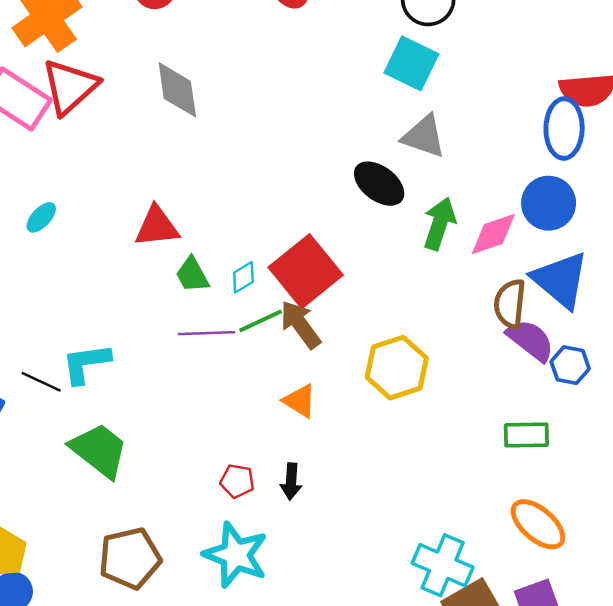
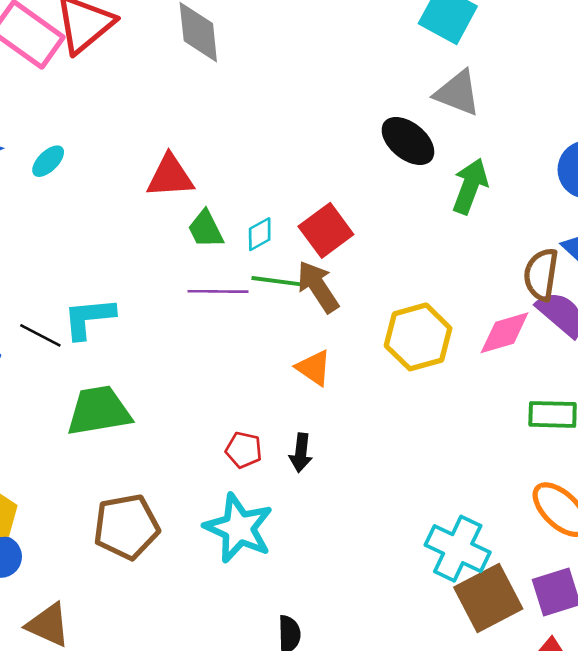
pink diamond: (493, 234) -> (505, 333), moved
red square: (306, 271) -> (326, 230), size x0.7
green line: (261, 321) -> (276, 281), turned 30
green trapezoid: (99, 450) -> (99, 411), turned -50

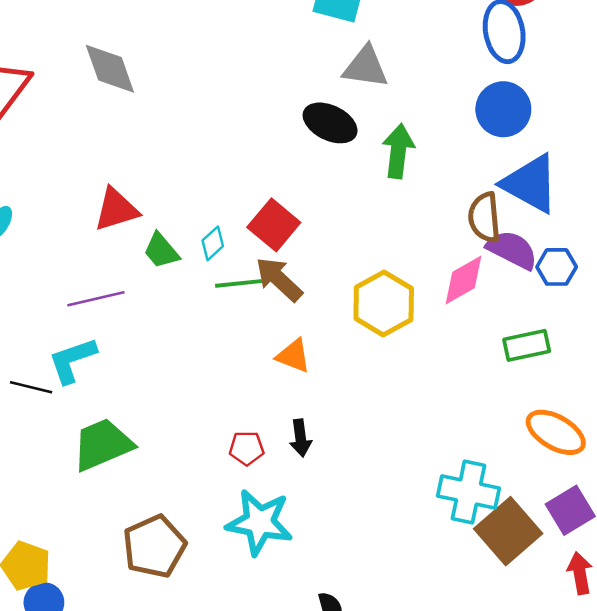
purple line: (218, 291) -> (96, 299), moved

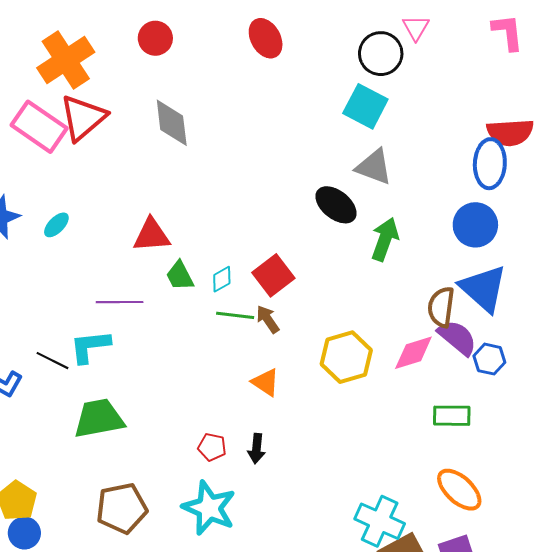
brown arrow: (279, 279) -> (268, 319), size x0.7

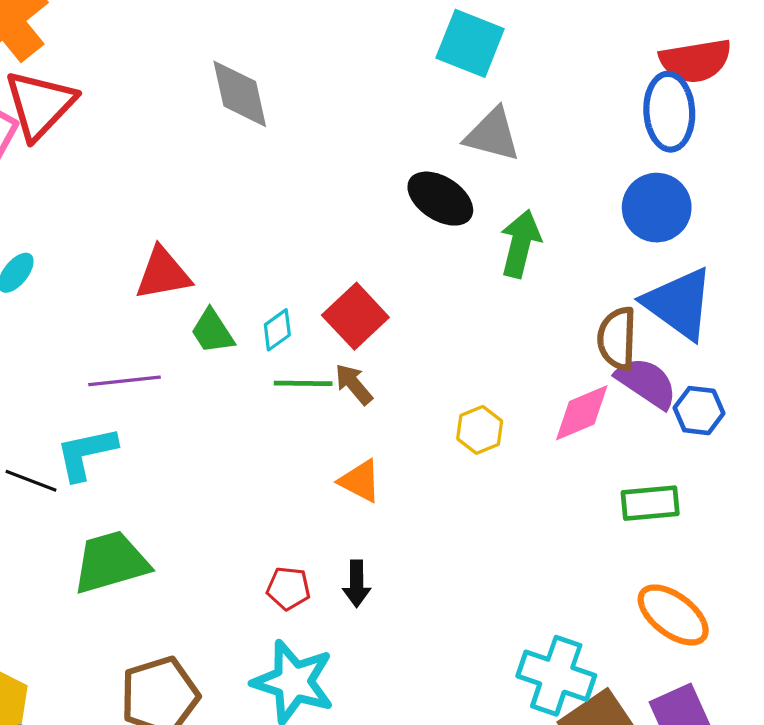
gray diamond: (172, 123) -> (240, 94), moved
yellow hexagon: (346, 357) -> (480, 430), size x0.6

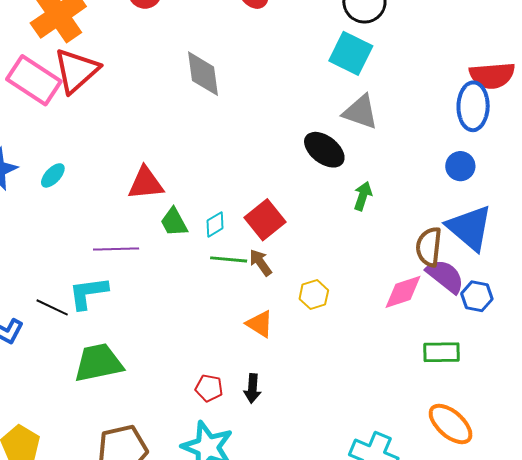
blue circle: (657, 208) -> (460, 166), size x0.7
green arrow: (520, 244) -> (363, 196), moved, size x0.7
yellow hexagon: (480, 430) -> (314, 295), moved

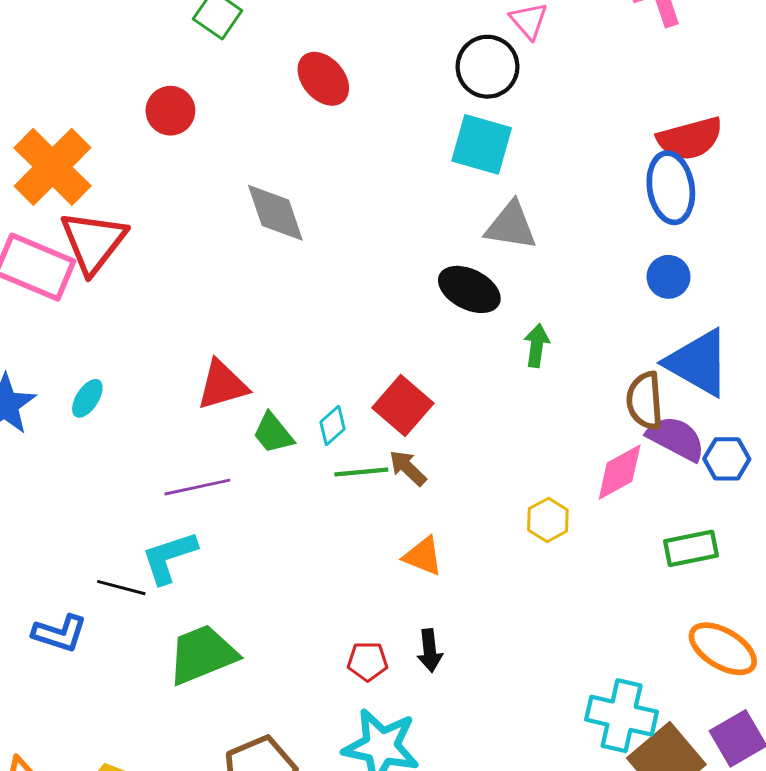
yellow hexagon: (314, 295) -> (548, 520), moved

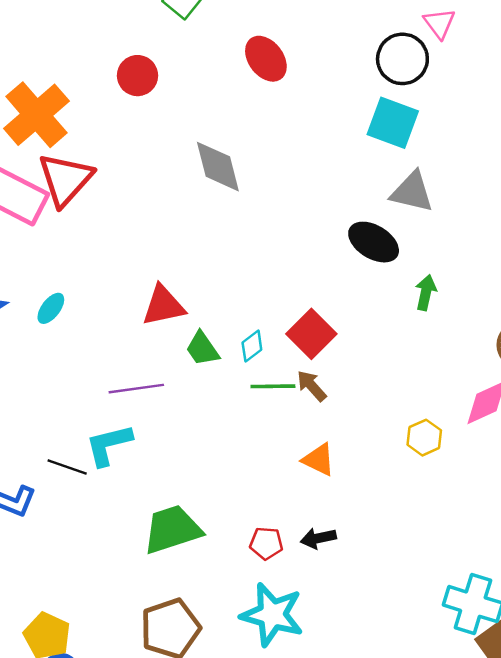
black arrow: (430, 651) -> (318, 538), turned 80
green trapezoid: (202, 655) -> (172, 529), moved

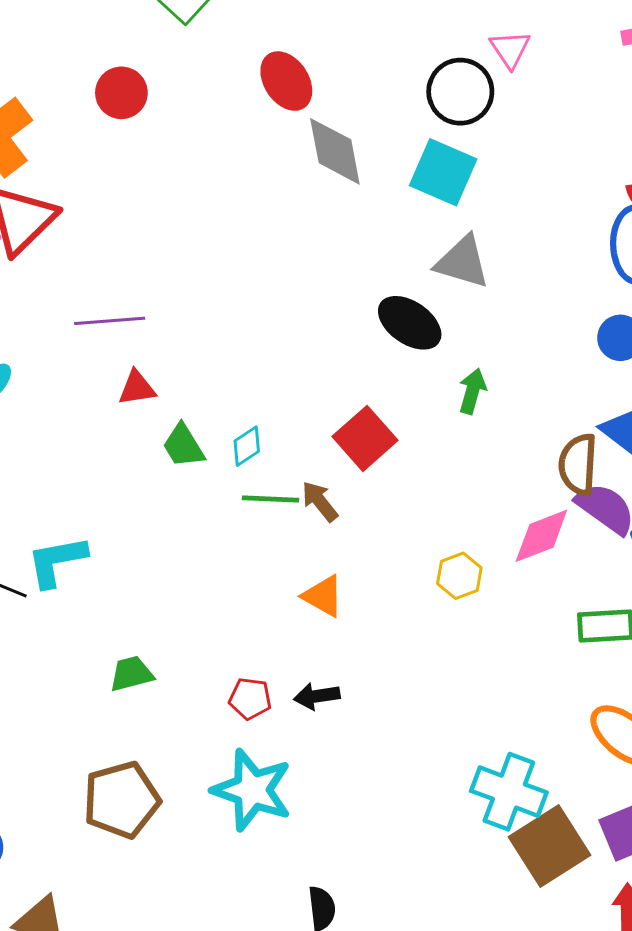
gray diamond: (218, 167) -> (335, 151), moved
red triangle: (163, 306) -> (137, 388), size x0.7
red square: (311, 334) -> (365, 438), moved
purple line: (136, 389) -> (110, 321), moved
green trapezoid: (172, 529) -> (131, 674), size x0.6

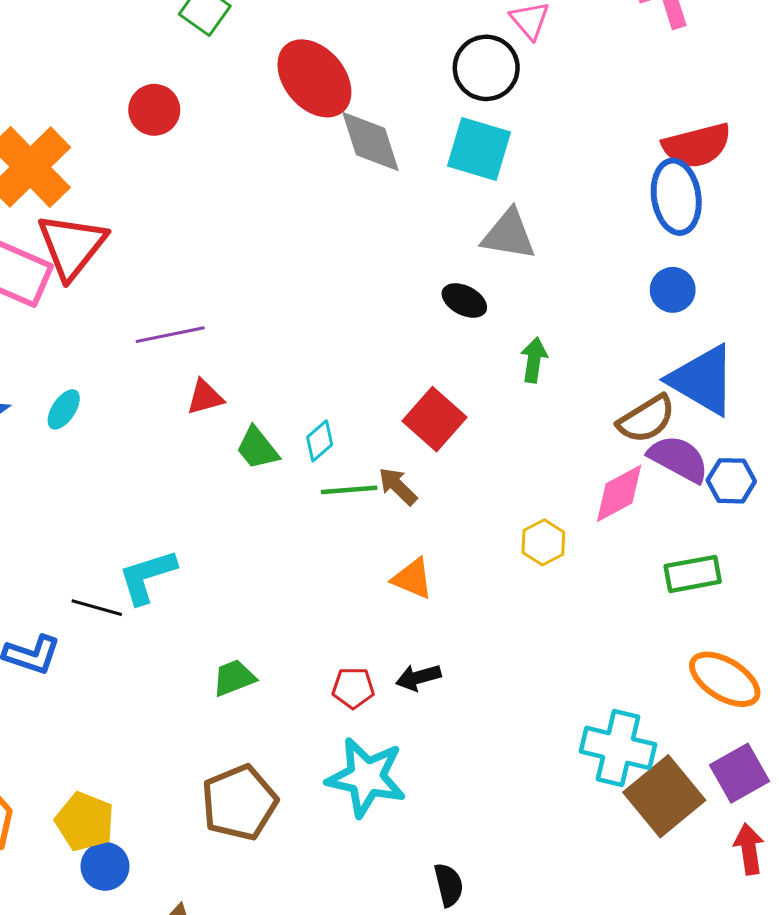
red ellipse: (286, 81) -> (314, 78), size x1.4
black ellipse: (410, 323) -> (464, 300), size x0.7
brown semicircle: (578, 464) -> (646, 419), turned -118

